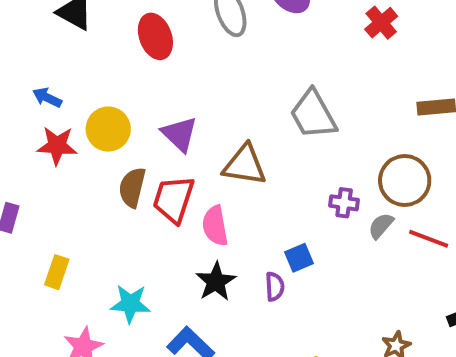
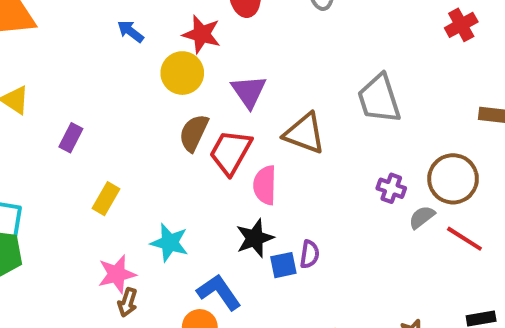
red star: (57, 146) -> (202, 34), moved
blue square: (299, 258) -> (283, 265), moved

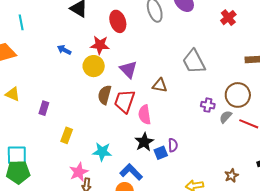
brown triangle: (304, 133) -> (160, 85), size x0.7

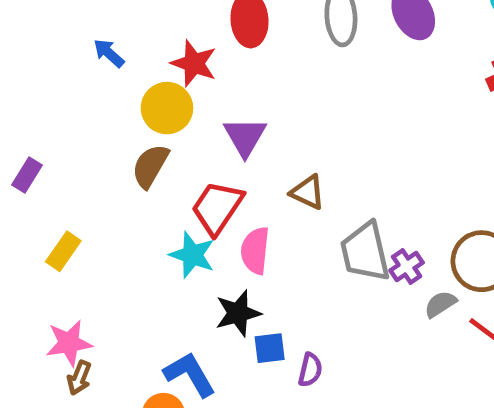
gray trapezoid: (194, 62) -> (365, 252), moved
brown semicircle: (105, 95) -> (150, 166), moved
purple cross: (208, 105) -> (407, 266), turned 32
purple semicircle: (173, 145) -> (310, 370), moved
cyan star: (102, 152) -> (192, 255), moved

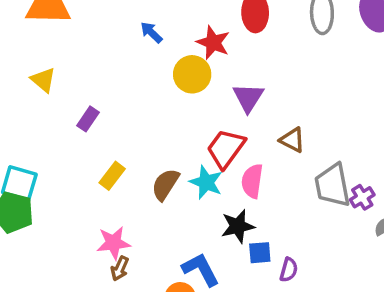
brown semicircle: (150, 166) -> (165, 184), moved

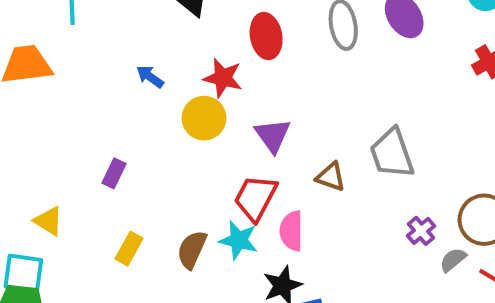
yellow triangle: (43, 80) -> (48, 221), moved
purple rectangle: (88, 119) -> (114, 173), moved
gray trapezoid: (332, 185) -> (392, 153), moved

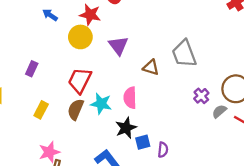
red trapezoid: (255, 198) -> (80, 80), moved

